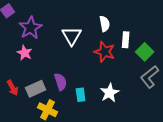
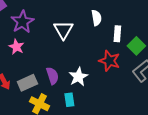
red star: (105, 52) -> (109, 61), moved
white star: (110, 93) -> (78, 77), moved
cyan rectangle: (81, 95) -> (69, 100), moved

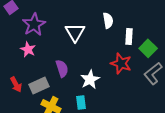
purple semicircle: (52, 76) -> (62, 68), moved

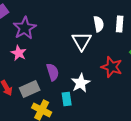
white triangle: (75, 32) -> (82, 41), moved
white rectangle: (129, 36) -> (120, 24), moved
cyan rectangle: (81, 102) -> (67, 99), moved

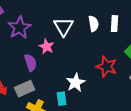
white triangle: (82, 41) -> (64, 27), moved
pink star: (19, 53) -> (47, 47), moved
purple semicircle: (53, 72) -> (31, 63), moved

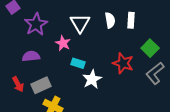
purple semicircle: (31, 63) -> (31, 56), moved, turned -78
cyan rectangle: (62, 99) -> (78, 63), moved, turned -64

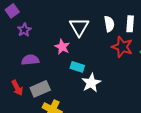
purple star: (36, 24) -> (24, 30), moved, size x0.6
red star: (123, 63) -> (122, 47), moved

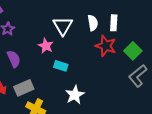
purple semicircle: (30, 60) -> (14, 59), turned 72
white star: (91, 83) -> (75, 95), moved

